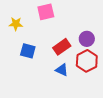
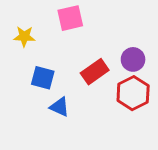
blue triangle: (62, 70) -> (60, 107), moved

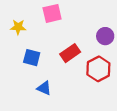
purple circle: (133, 59) -> (105, 36), moved
blue triangle: (60, 107) -> (44, 88), moved

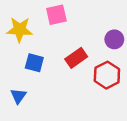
yellow star: (18, 27) -> (20, 30), size x1.5
blue triangle: (44, 88) -> (18, 96), moved, turned 42

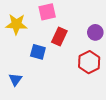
red rectangle: (76, 58) -> (59, 37), moved, turned -30
blue square: (34, 63) -> (38, 52), moved

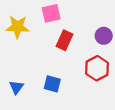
blue square: (38, 52) -> (52, 84), moved

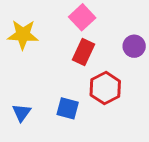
pink square: (51, 13) -> (82, 17), moved, turned -30
red hexagon: (97, 68) -> (105, 88), moved

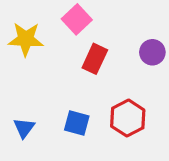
pink square: (82, 17) -> (77, 19), moved
red hexagon: (105, 88) -> (128, 118), moved

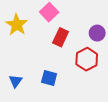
yellow star: (26, 39) -> (17, 25), turned 30
red hexagon: (128, 118) -> (87, 59), moved

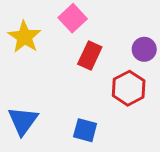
blue square: (49, 78) -> (85, 130), moved
blue triangle: (16, 81) -> (23, 121), size x1.5

